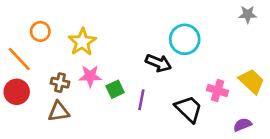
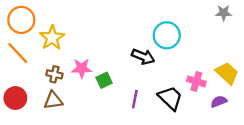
orange circle: (40, 31) -> (21, 20), moved, size x1.5
yellow star: (82, 42) -> (52, 38), moved
red circle: (17, 92) -> (15, 98), moved
purple line: (141, 100) -> (135, 99), moved
purple semicircle: (242, 125) -> (219, 102), moved

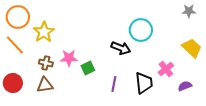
yellow trapezoid: (227, 73) -> (192, 48), moved
pink cross: (196, 81) -> (166, 69), turned 35
black trapezoid: (170, 98) -> (144, 83), turned 40

